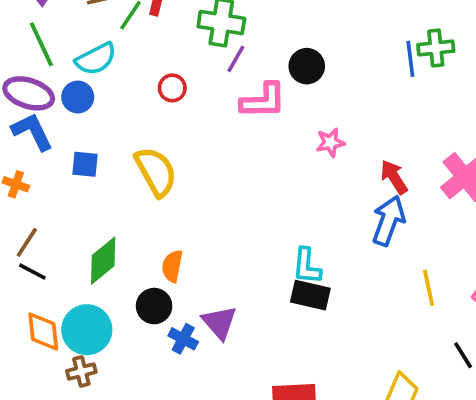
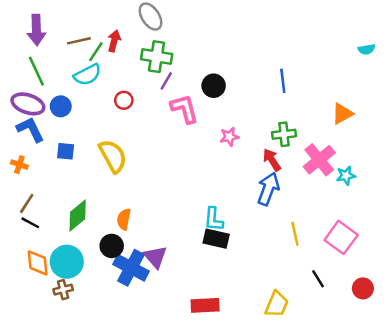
green cross: (436, 48) -> (284, 134), moved
cyan semicircle: (96, 59) -> (87, 75), moved
pink L-shape: (263, 101) -> (184, 109), turned -104
blue cross: (183, 339) -> (131, 268), size x1.8

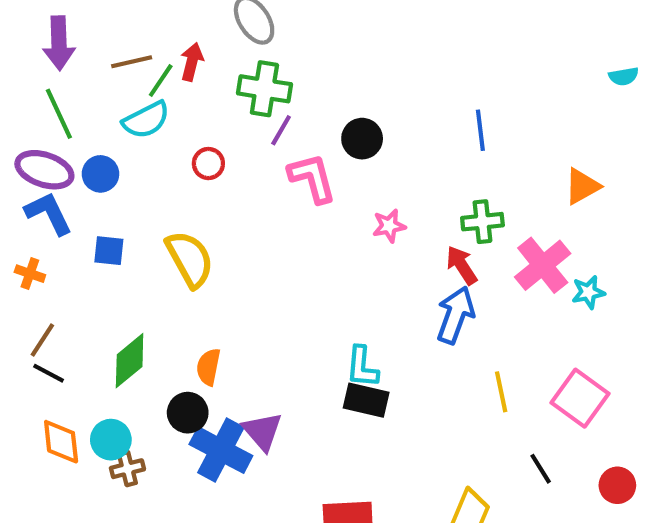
cyan circle: (67, 262) -> (111, 440), size x0.7
brown cross: (63, 290) -> (127, 469), moved

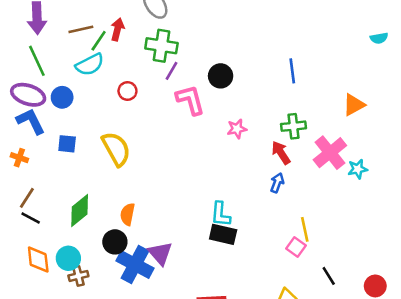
blue arrow: (455, 315) -> (277, 183), size x0.6
pink square: (580, 398) -> (296, 247), moved, size x0.6

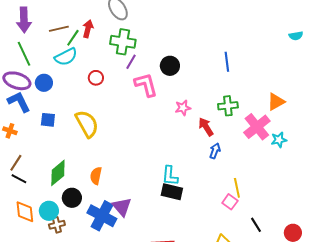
orange triangle: (354, 105) -> (276, 102), moved
red arrow: (281, 153) -> (206, 127), moved
black circle: (115, 242) -> (72, 198), moved

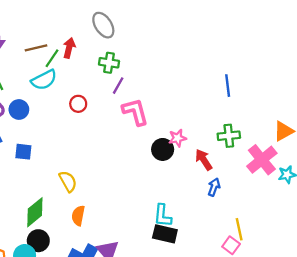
green cross: (123, 42) -> (109, 63), size x0.7
black circle: (170, 66) -> (163, 149), moved
yellow semicircle: (87, 124) -> (68, 181), moved, size x0.7
black circle: (72, 198) -> (38, 241), moved

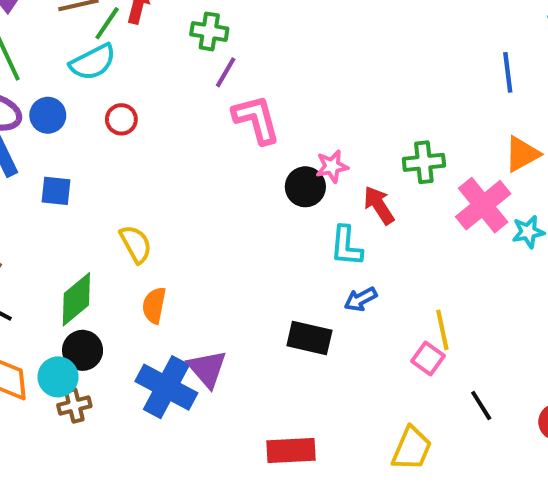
blue line: (228, 86) -> (508, 72), moved
red circle: (78, 104) -> (121, 119), moved
blue arrow: (214, 187) -> (361, 299), moved, turned -138
cyan L-shape: (163, 216) -> (346, 246), moved

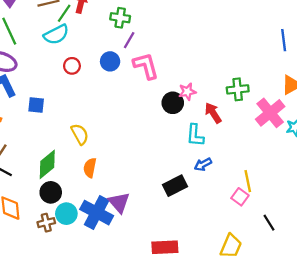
blue circle: (48, 115) -> (110, 61), moved
black rectangle: (309, 338) -> (175, 186), turned -40
cyan circle: (58, 377) -> (66, 214), moved

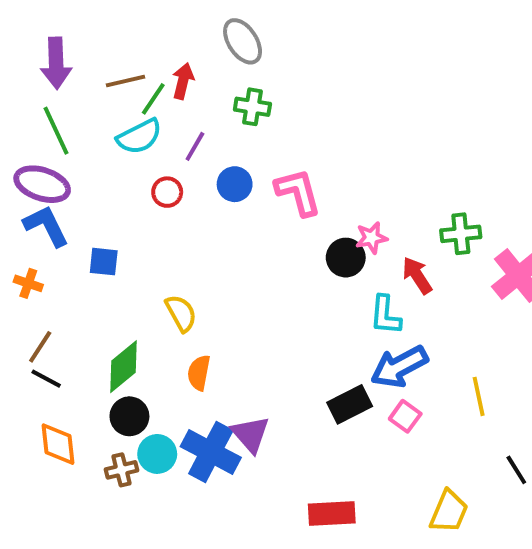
purple line: (129, 40) -> (195, 146), moved
blue arrow: (203, 164) -> (399, 367), size x1.8
pink square: (240, 197) -> (405, 416), moved

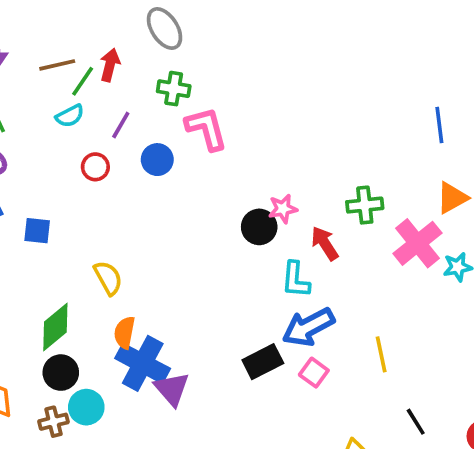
cyan semicircle: (139, 137) -> (70, 116), size x0.7
pink L-shape: (298, 192) -> (206, 129), moved
blue cross: (211, 452) -> (143, 363), moved

